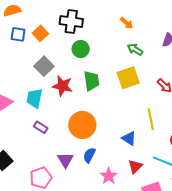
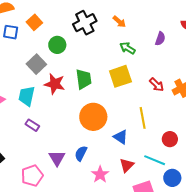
black cross: (71, 22) -> (85, 23), moved, turned -35
orange square: (40, 33) -> (34, 22), moved
green circle: (81, 49) -> (57, 45), moved
orange circle: (82, 125) -> (93, 117), moved

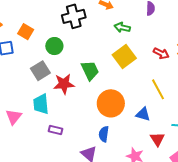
black cross: (85, 23) -> (74, 16), turned 30
gray square: (36, 64) -> (40, 71), turned 30
blue semicircle: (81, 153) -> (104, 134), moved

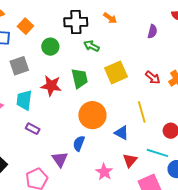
green arrow: (122, 27) -> (91, 46), moved
gray square: (40, 71) -> (19, 66), moved

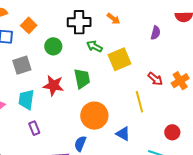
yellow square: (116, 72) -> (120, 59), moved
yellow line: (142, 112) -> (139, 102), moved
purple rectangle: (33, 129) -> (34, 128), turned 40

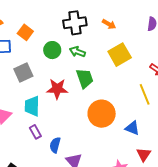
orange arrow: (113, 19) -> (109, 24), moved
green arrow: (94, 46) -> (77, 52), moved
purple rectangle: (34, 128) -> (35, 132), moved
blue semicircle: (80, 144) -> (55, 145), moved

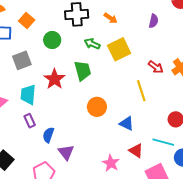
green arrow: (77, 52) -> (92, 44), moved
red star: (57, 89) -> (54, 79), turned 30
orange circle: (102, 114) -> (97, 107), size x0.7
red triangle: (144, 155) -> (136, 151), turned -35

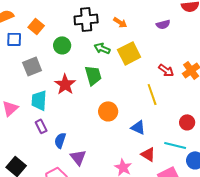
purple semicircle: (154, 21) -> (163, 24), turned 64

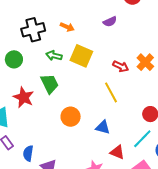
yellow square: (129, 53) -> (81, 56), turned -30
cyan line: (175, 145) -> (142, 139), turned -50

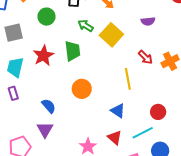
purple semicircle: (110, 22) -> (148, 21), moved
blue triangle: (103, 127) -> (118, 111), moved
blue semicircle: (28, 153) -> (49, 106), moved, turned 112

